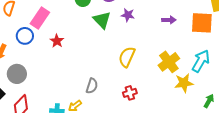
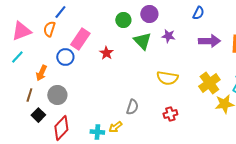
purple arrow: (169, 20) -> (209, 41), size x1.5
red star: (57, 41) -> (106, 53), moved
yellow semicircle: (127, 57) -> (167, 78), turned -105

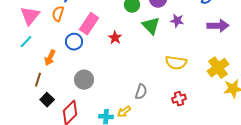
pink triangle: (21, 31) -> (30, 16), turned -30
gray circle: (57, 95) -> (84, 80), moved

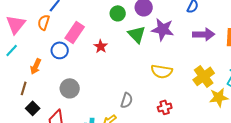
purple star: (177, 21) -> (163, 29), size x1.6

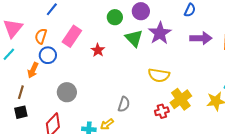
orange semicircle: (44, 22) -> (41, 36), moved
purple star: (163, 29) -> (160, 33), turned 30
blue circle: (60, 50) -> (48, 55), moved
yellow cross: (204, 76) -> (181, 99), moved
black square: (33, 108) -> (21, 112), moved, turned 32

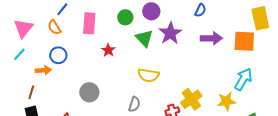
orange semicircle: (41, 36) -> (54, 27), moved, turned -49
pink rectangle: (72, 36) -> (89, 23), moved, turned -30
orange arrow: (33, 70) -> (43, 70), turned -119
yellow semicircle: (159, 75) -> (148, 75), moved
gray circle: (67, 92) -> (89, 92), moved

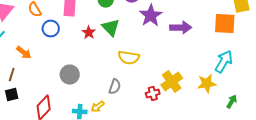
green triangle: (144, 38) -> (111, 28), moved
purple arrow: (211, 38) -> (181, 28), moved
blue circle: (58, 55) -> (51, 29), moved
orange arrow: (43, 70) -> (24, 53), turned 42

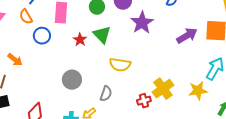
purple arrow: (181, 28) -> (187, 36), moved, turned -30
gray circle: (70, 75) -> (72, 80), moved

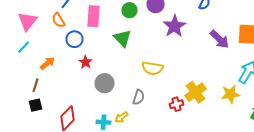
green triangle: (102, 35) -> (122, 38), moved
purple arrow: (187, 36) -> (220, 39), turned 75
red star: (80, 40) -> (86, 62), moved
orange arrow: (15, 60) -> (48, 63), turned -77

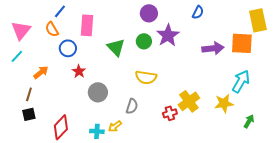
green circle: (130, 10) -> (144, 41), moved
purple arrow: (220, 39) -> (213, 48), turned -50

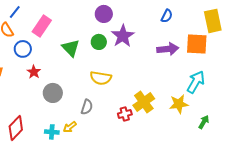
blue semicircle: (198, 12) -> (167, 16), moved
pink rectangle: (87, 25) -> (42, 26), turned 30

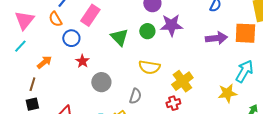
purple star: (123, 36) -> (171, 25), turned 30
yellow cross: (144, 102) -> (182, 81), moved

